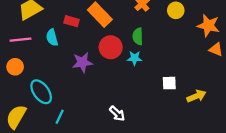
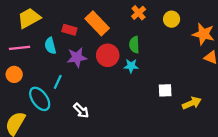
purple star: (82, 62) -> (77, 57), moved
white arrow: (117, 113) -> (81, 111), moved
cyan line: (60, 117) -> (58, 82), moved

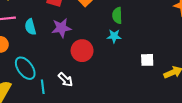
cyan semicircle: (50, 46) -> (30, 27), moved
red circle: (108, 55) -> (82, 51), moved
cyan line: (58, 82) -> (43, 87), moved, turned -32

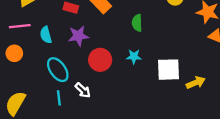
cyan star: (114, 36) -> (134, 57), moved
white square: (147, 60) -> (169, 70), size x1.6
cyan ellipse: (25, 68) -> (58, 70), moved

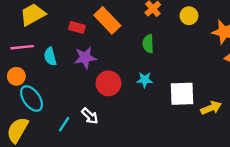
cyan ellipse: (58, 70) -> (31, 98), moved
cyan line: (59, 98) -> (64, 124), turned 40

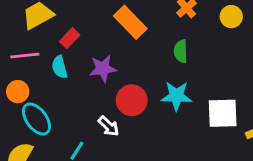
red rectangle: (77, 27) -> (70, 38), moved, turned -63
cyan star: (145, 80) -> (176, 96), size x1.5
white arrow: (90, 116) -> (109, 126), moved

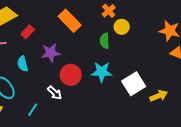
yellow circle: (231, 17) -> (122, 27), moved
cyan semicircle: (60, 67) -> (23, 64), moved
white square: (223, 113) -> (134, 84), turned -30

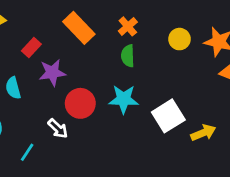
orange cross: (109, 11) -> (128, 26), moved
yellow circle: (122, 27) -> (180, 39), moved
red rectangle: (28, 32) -> (31, 47), moved

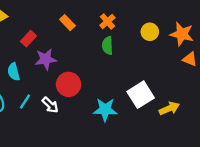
orange rectangle: (79, 28) -> (67, 23), size x0.6
cyan star: (124, 99) -> (105, 110), moved
cyan line: (27, 152) -> (25, 102), moved

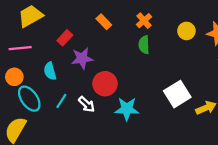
cyan star: (105, 110) -> (127, 109), moved

